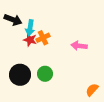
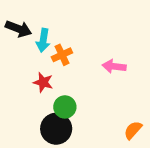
red star: (30, 40) -> (43, 82), moved
black circle: (20, 75) -> (56, 129), moved

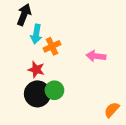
black arrow: (18, 29) -> (24, 15), moved, turned -90
black circle: (56, 129) -> (37, 94), moved

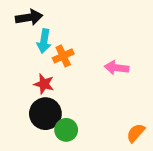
black arrow: (24, 15) -> (29, 17), turned 60
green circle: (54, 90) -> (66, 130), moved

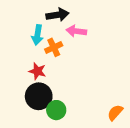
black arrow: (29, 17) -> (57, 15), moved
pink arrow: (116, 68) -> (76, 31), moved

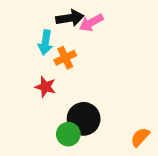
pink arrow: (76, 31) -> (91, 23), moved, turned -36
black circle: (39, 96) -> (84, 119), moved

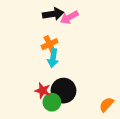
cyan arrow: (45, 42) -> (53, 58), moved
red star: (45, 87) -> (43, 91), moved

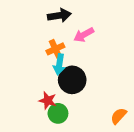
pink arrow: (69, 17) -> (84, 35), moved
black circle: (63, 91) -> (72, 80), moved

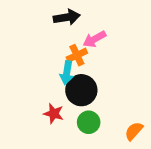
orange cross: (55, 49) -> (77, 55), moved
green circle: (58, 113) -> (89, 122), moved

